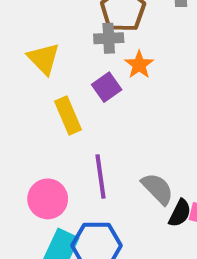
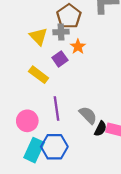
yellow triangle: (44, 59) -> (39, 36), moved
yellow rectangle: (68, 116) -> (39, 75), turned -30

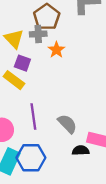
purple square: (60, 59) -> (22, 63), moved, turned -35
black semicircle: (100, 129) -> (81, 150), moved, turned -119

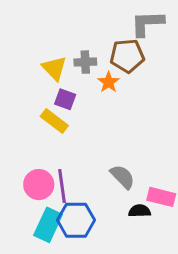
brown pentagon: (47, 17) -> (127, 56), moved, turned 30
purple line: (33, 116) -> (62, 186), moved

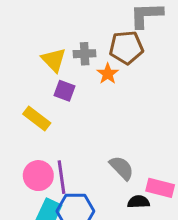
yellow rectangle: (54, 121) -> (37, 118), moved

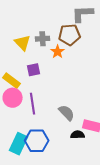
purple square: (65, 91) -> (34, 70), moved, turned -32
pink circle: (38, 176) -> (13, 98), moved
purple line: (61, 177) -> (33, 104), moved

